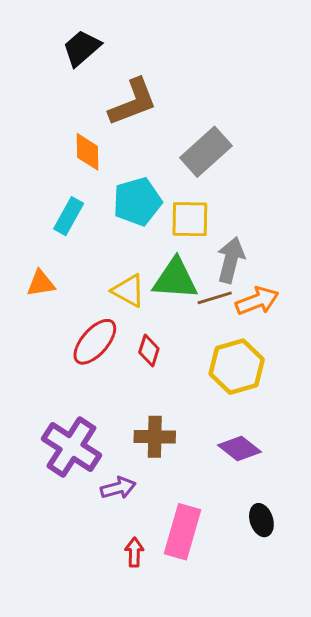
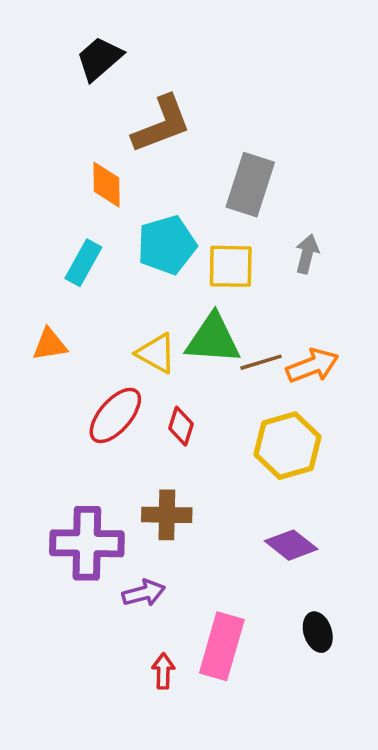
gray rectangle: (206, 152) -> (250, 185), turned -30
gray arrow: (231, 260) -> (307, 254), moved, size x0.7
brown cross: (155, 437) -> (167, 515), moved
purple cross: (71, 447) -> (87, 543), turned -32

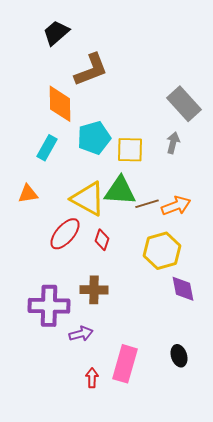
orange diamond: (106, 185) -> (60, 104), size x1.4
gray rectangle: (250, 185) -> (184, 104), moved, turned -60
yellow triangle: (156, 353) -> (88, 199), size x1.5
purple diamond: (291, 545) -> (183, 289), moved, turned 40

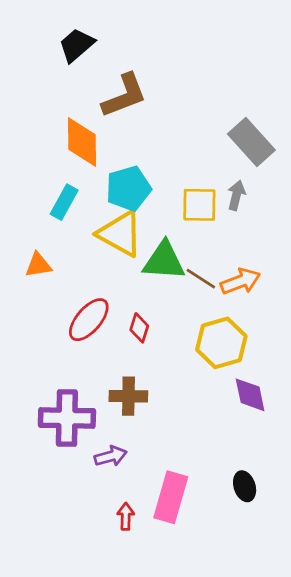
yellow square: (130, 150) -> (199, 205), moved
yellow triangle: (88, 199) -> (120, 234), moved
brown line: (147, 204) -> (201, 279), turned 50

